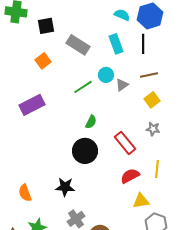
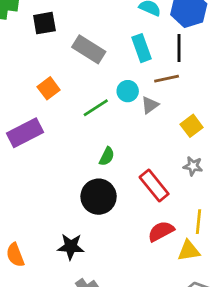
orange square: (43, 61) -> (49, 88), moved
brown line: (149, 75) -> (167, 79), moved
yellow triangle: (141, 201) -> (189, 251), moved

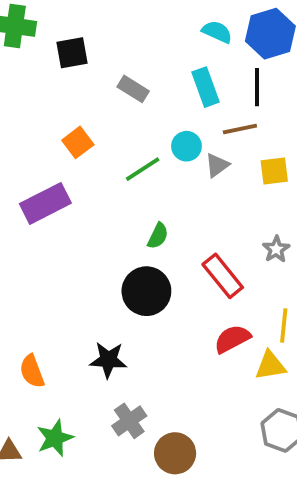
gray rectangle: (89, 49) -> (133, 89), size x0.7
yellow square: (192, 126) -> (274, 171), moved, turned 30
gray star: (193, 166) -> (276, 249), turned 30

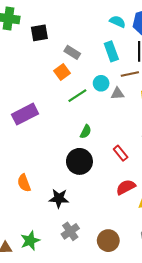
orange square: (78, 142) -> (62, 72), moved
gray triangle: (217, 165) -> (118, 94), turned 32
red rectangle: (223, 276) -> (121, 153), size x0.7
orange semicircle: (32, 371) -> (24, 183), moved
brown circle: (175, 453) -> (108, 241), moved

